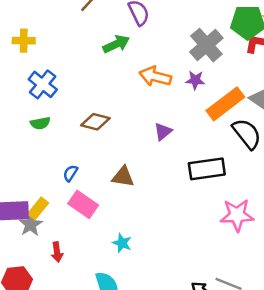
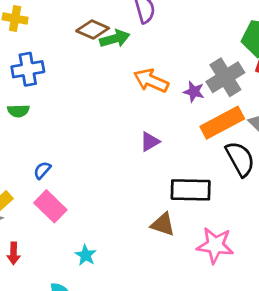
gray cross: (206, 45) -> (225, 77), moved
blue cross: (43, 84) -> (28, 69), turned 32
brown diamond: (95, 122) -> (93, 30), moved
brown triangle: (123, 177) -> (163, 224), moved

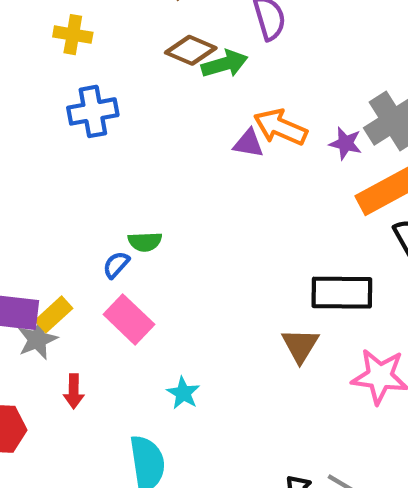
green semicircle: (18, 111) -> (145, 242), moved
purple triangle: (150, 142) -> (248, 143), moved, turned 40
brown triangle: (163, 224) -> (300, 345), turned 44

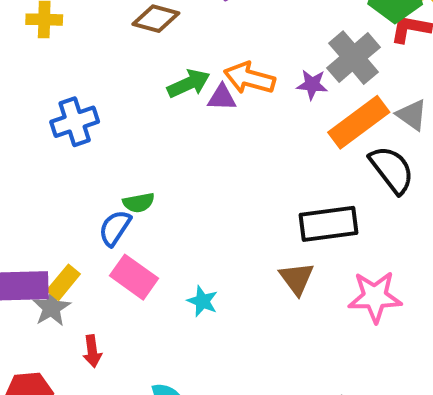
green arrow: (225, 64) -> (189, 84), moved
blue cross: (93, 111) -> (75, 122), moved
blue semicircle: (116, 265) -> (115, 228), size x1.4
cyan star: (183, 393) -> (202, 301), moved

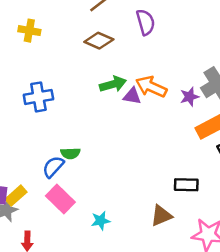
purple star: (312, 85) -> (189, 97), turned -30
black rectangle: (329, 224) -> (186, 185), size x0.7
brown triangle: (297, 278) -> (161, 216), turned 35
cyan star: (202, 301) -> (101, 221), turned 30

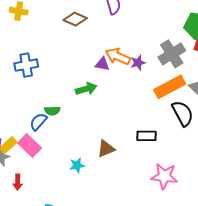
green arrow: (113, 84) -> (86, 89), moved
purple star: (189, 97) -> (138, 63), moved
pink rectangle: (60, 199) -> (30, 146), moved
brown triangle: (161, 216) -> (106, 149), moved

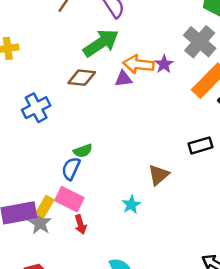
brown diamond: (75, 19) -> (82, 78), moved
green arrow: (86, 89) -> (101, 43), moved, size x1.4
red arrow: (18, 182) -> (80, 224), moved

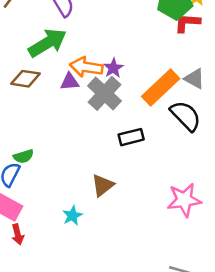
gray cross: (200, 42) -> (104, 93), moved
black rectangle: (201, 145) -> (131, 137), moved

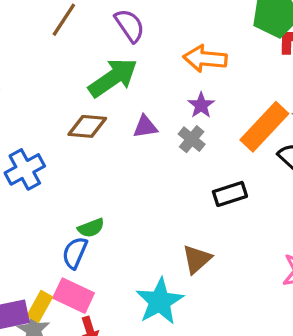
orange arrow: (86, 67) -> (205, 59), moved
gray cross: (104, 93) -> (192, 139), size x0.6
cyan star: (72, 216) -> (160, 301), size x1.8

